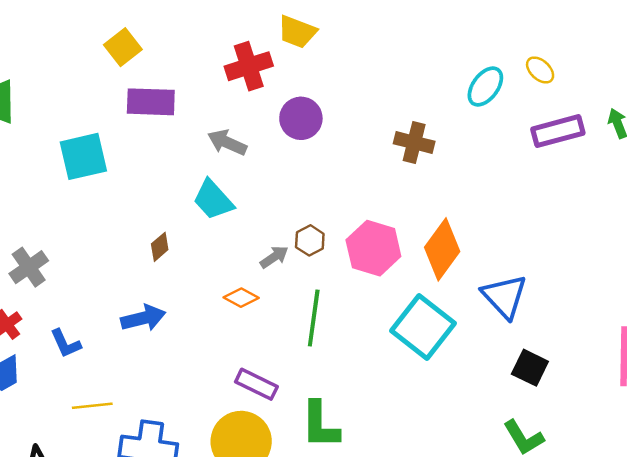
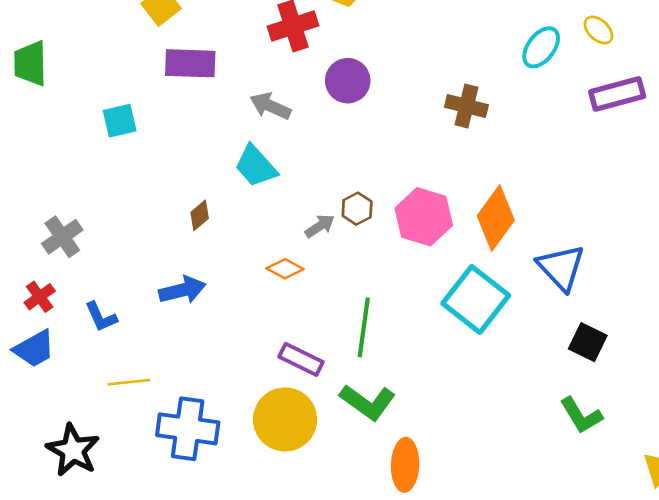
cyan square: (83, 156) -> (120, 121), size x0.7
green line: (314, 318) -> (364, 327), moved
green L-shape: (320, 425) -> (368, 402), turned -54

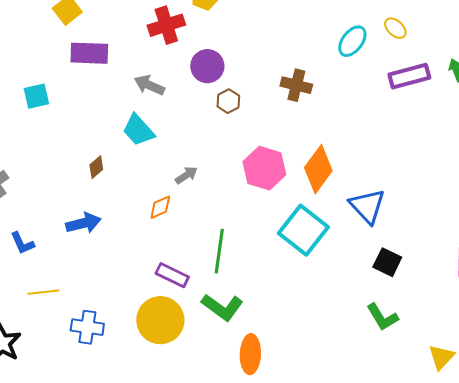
brown hexagon: (357, 209) -> (228, 101), moved
orange diamond: (285, 269) -> (160, 207), turned -52
blue cross: (188, 429) -> (87, 327), size x0.7

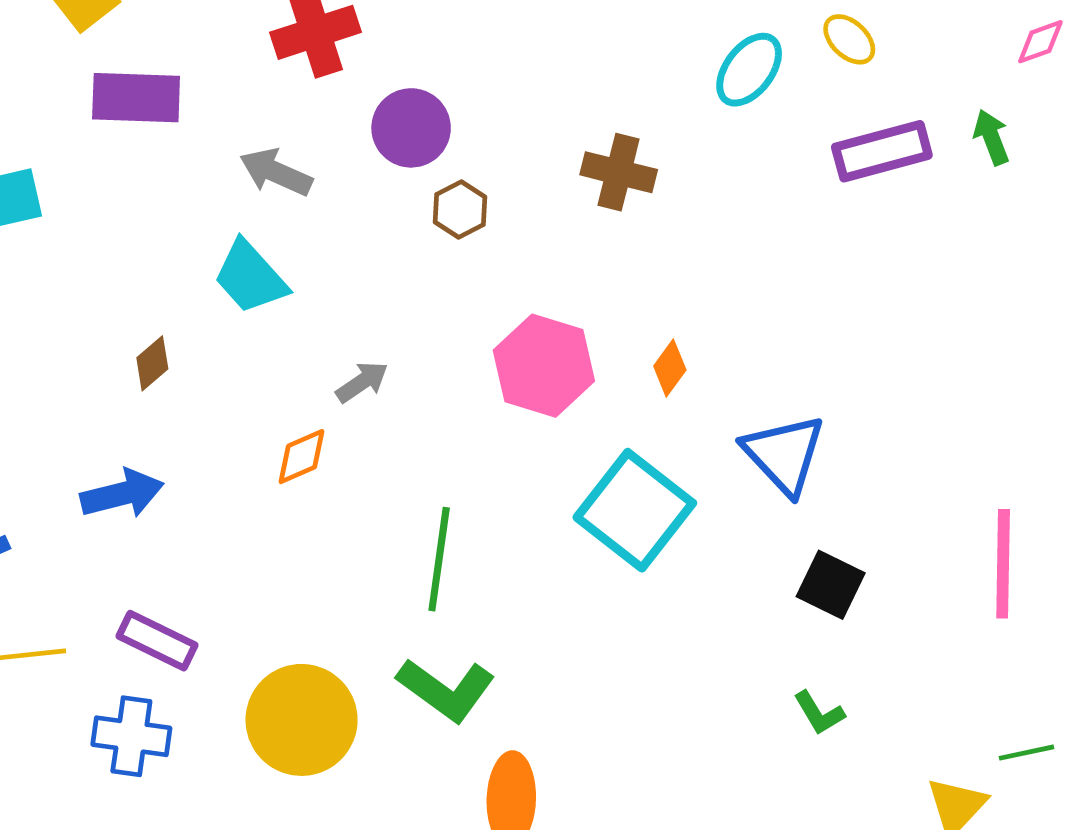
orange diamond: (318, 169) -> (670, 368), size x0.5
purple rectangle: (172, 275) -> (157, 641), moved
green L-shape: (382, 317) -> (819, 713), size x0.7

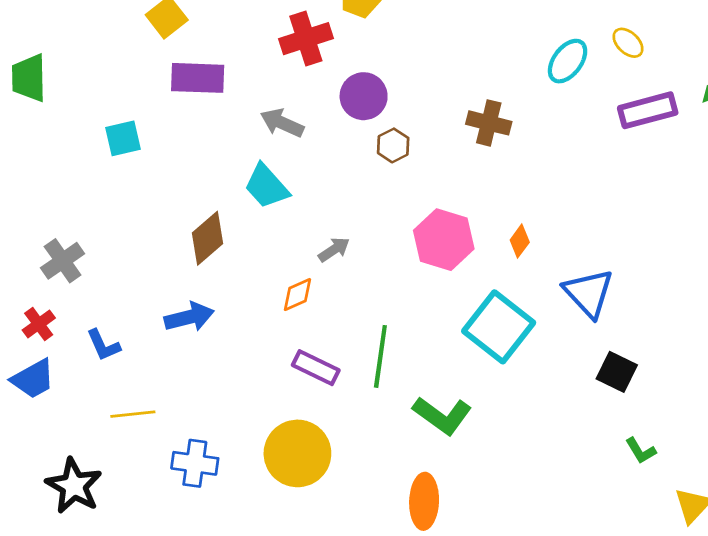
brown diamond: (152, 363) -> (207, 238), size x1.6
purple rectangle: (157, 641) -> (316, 368), moved
green L-shape: (446, 690) -> (442, 415), moved
green L-shape: (819, 713) -> (641, 451), moved

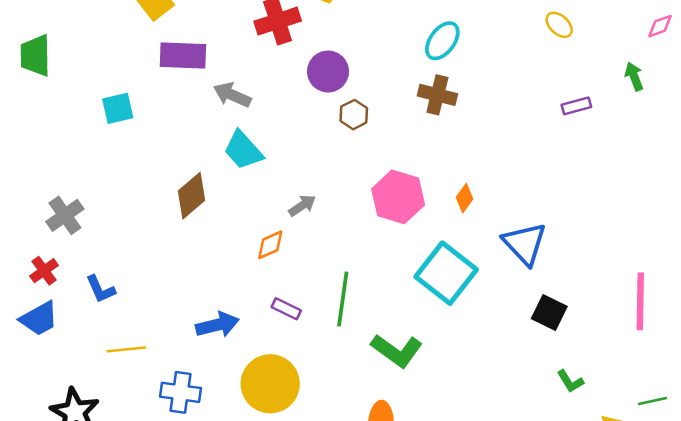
cyan ellipse: (568, 61) -> (442, 41), moved
purple rectangle: (648, 110) -> (576, 106), moved, size x0.6
gray arrow: (282, 123) -> (232, 95), moved
blue arrow: (189, 317) -> (217, 325), moved
purple rectangle: (316, 368) -> (286, 309), size x0.7

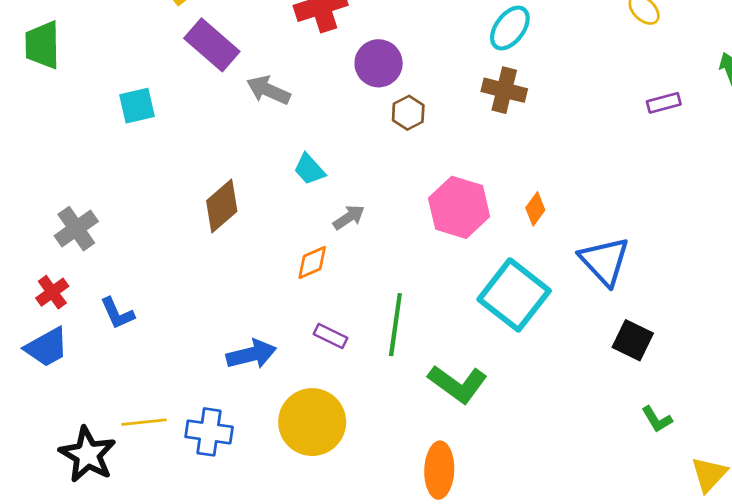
purple rectangle: (183, 56) -> (212, 45), turned 39
cyan trapezoid: (243, 150) -> (309, 169), moved, size x0.7
yellow line: (126, 349) -> (144, 422), moved

